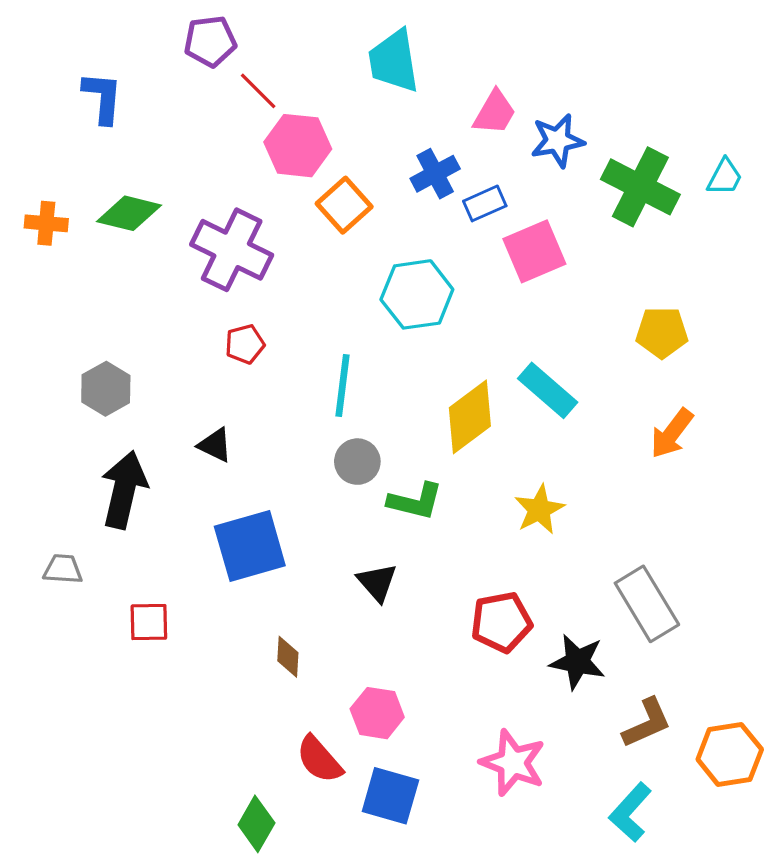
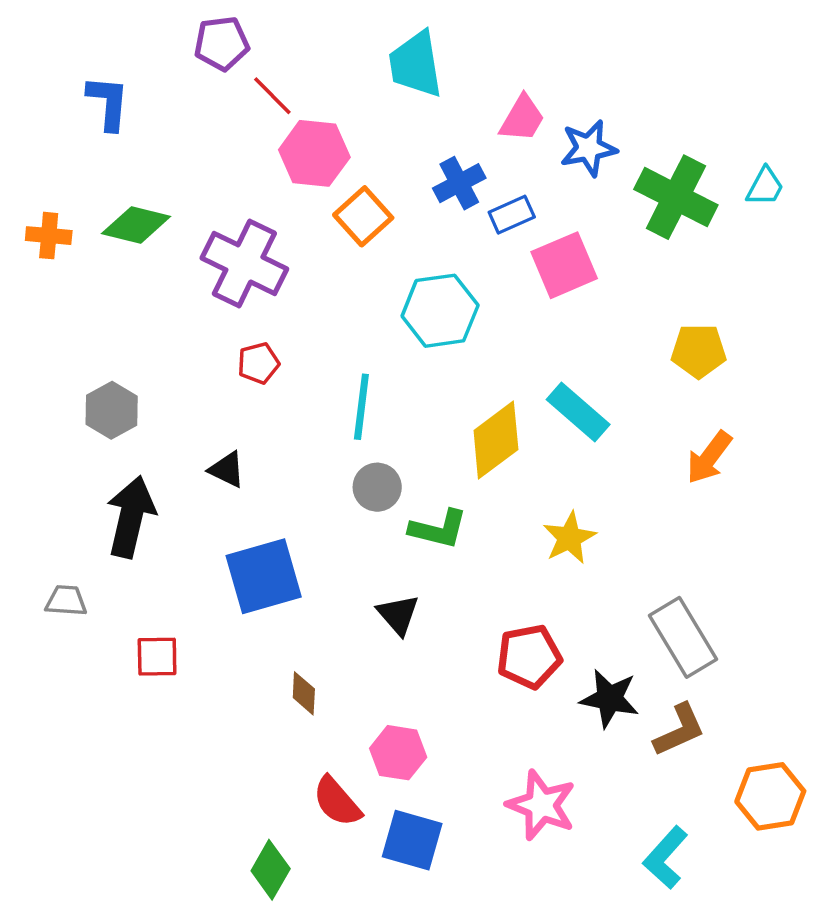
brown L-shape: (647, 723) -> (679, 730), moved

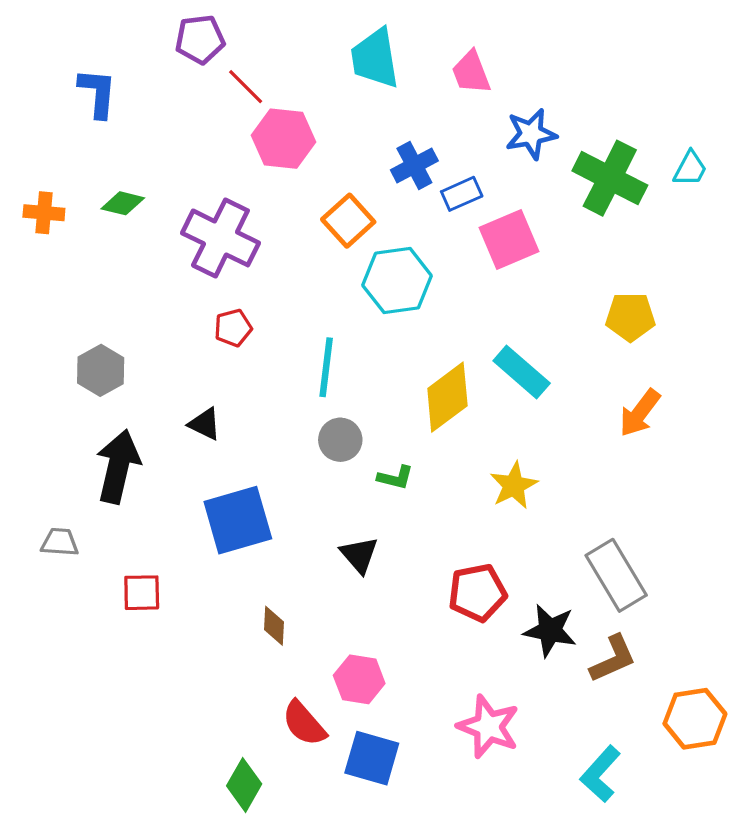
pink trapezoid: (522, 118) -> (471, 72), moved, turned 129
orange square: (363, 216) -> (348, 221), moved
green diamond: (136, 225) -> (123, 203), size x0.7
green L-shape: (438, 529) -> (395, 478), size x0.7

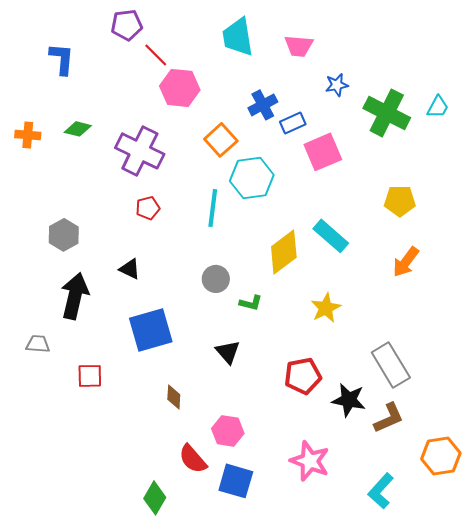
pink trapezoid: (471, 72) -> (299, 46), turned -64
blue star: (531, 134) -> (337, 85), size x0.7
cyan line: (326, 367) -> (213, 208), moved

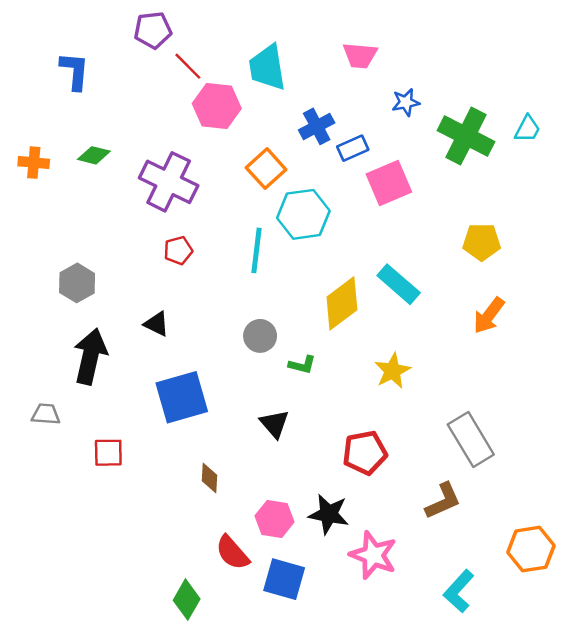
cyan trapezoid: (238, 37) -> (267, 67), moved
black star: (349, 400) -> (329, 514), moved
brown L-shape: (389, 418) -> (443, 501), moved

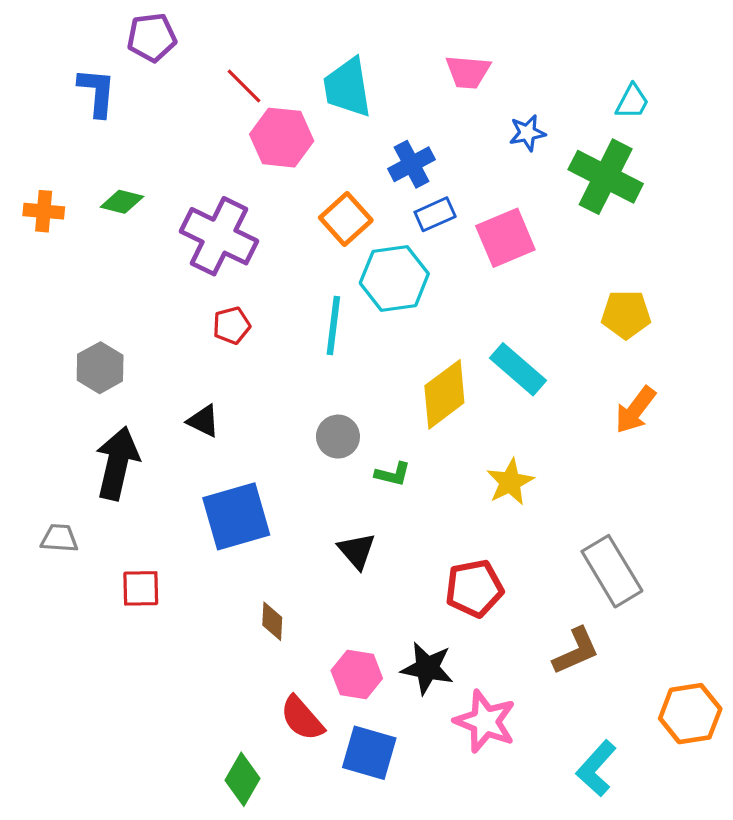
purple pentagon: (153, 30) -> (152, 37), moved
cyan trapezoid: (527, 129) -> (632, 102), moved
blue rectangle: (353, 148) -> (435, 214), moved

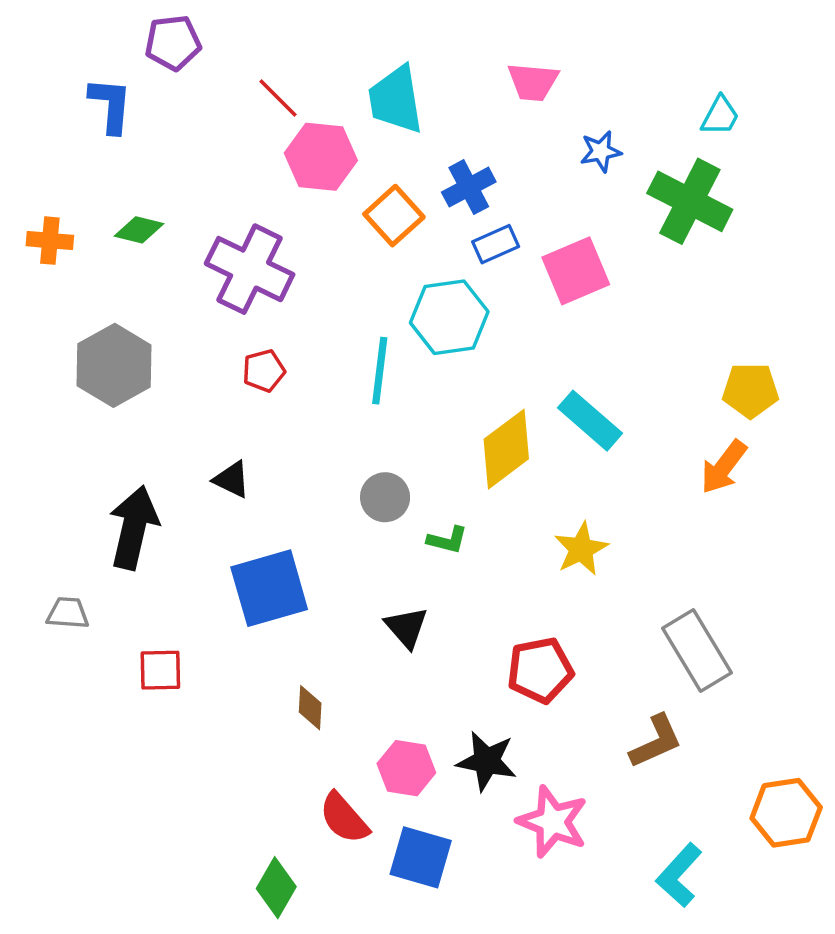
orange square: (346, 219) -> (394, 216), moved
yellow pentagon: (626, 314) -> (750, 390), moved
gray hexagon: (100, 368) -> (114, 365), moved, size x1.4

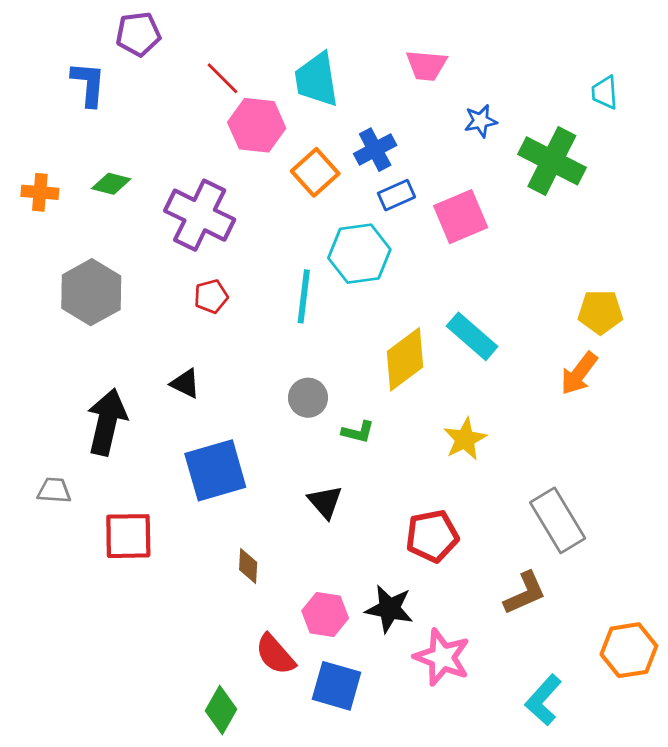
cyan trapezoid: (720, 116) -> (605, 92), moved, turned 148
red square: (160, 670) -> (128, 536), size x1.4

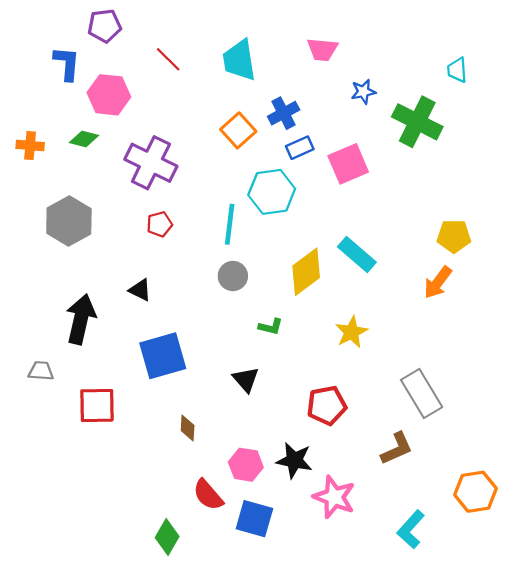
pink hexagon: (257, 125) -> (109, 95), moved
gray circle: (308, 398) -> (233, 276), moved

